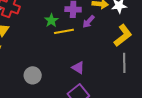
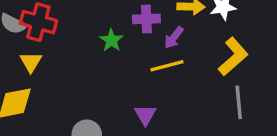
yellow line: (64, 31) -> (167, 66), moved
purple triangle: (78, 68) -> (145, 115), moved, turned 32

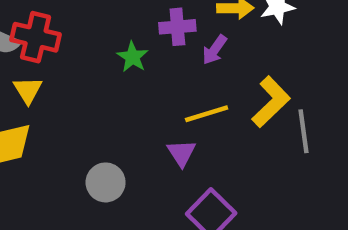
yellow L-shape: (233, 57) -> (271, 102), moved
yellow line: (167, 66) -> (207, 114), moved

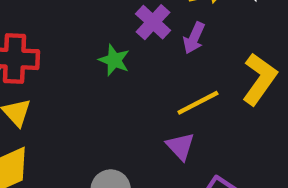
purple cross: (177, 27) -> (153, 22), turned -32

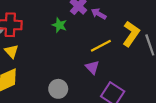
purple arrow: (194, 38) -> (99, 14), turned 96

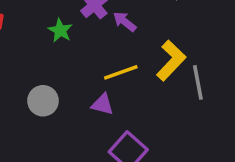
purple triangle: (92, 67) -> (102, 104), turned -40
gray circle: (58, 89) -> (43, 101), moved

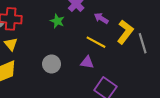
purple arrow: (125, 22) -> (101, 18), moved
yellow line: (121, 72) -> (96, 42), turned 54

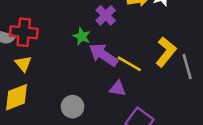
purple arrow: (101, 18) -> (103, 55), moved, size x1.6
gray circle: (52, 64) -> (73, 107), moved

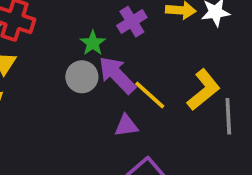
purple triangle: (118, 89) -> (126, 126), turned -30
gray circle: (73, 107) -> (82, 77), moved

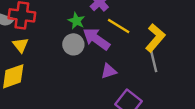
yellow line: (150, 95) -> (119, 26), moved
gray line: (228, 116) -> (153, 60), moved

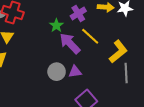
gray circle: (73, 44) -> (57, 72), moved
gray line: (153, 60) -> (126, 73), moved

